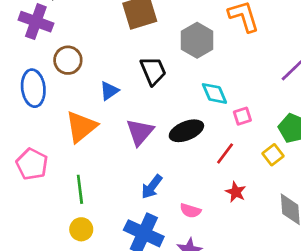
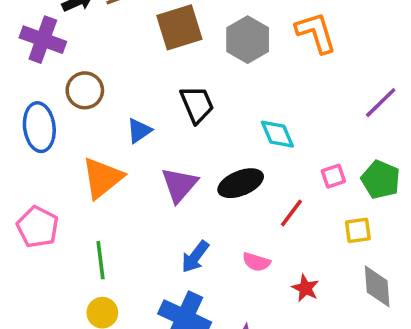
gray hexagon: (197, 40) -> (248, 40), moved
pink square: (242, 116) -> (333, 176), moved
yellow square: (273, 155) -> (358, 230), moved, turned 30
red star: (236, 192) -> (305, 288), moved
pink semicircle: (190, 211) -> (256, 262), moved

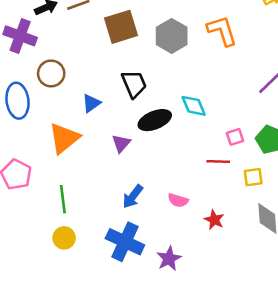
black ellipse: (241, 183) -> (155, 120), moved
purple triangle: (179, 185) -> (121, 143), size x0.7
red line: (291, 213) -> (218, 161), moved, turned 55

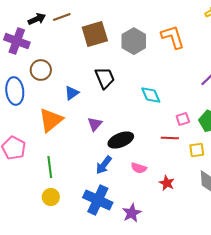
black ellipse: (155, 120) -> (121, 140), moved

